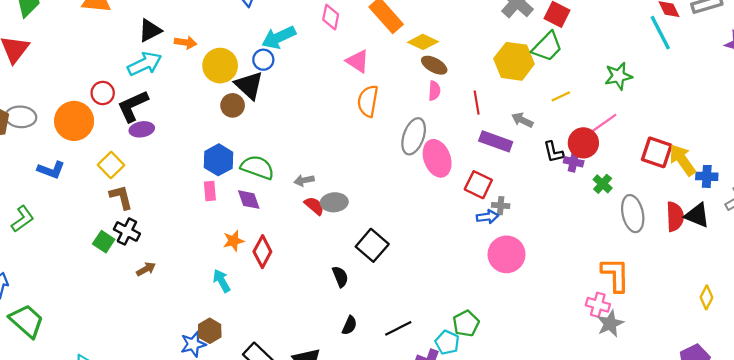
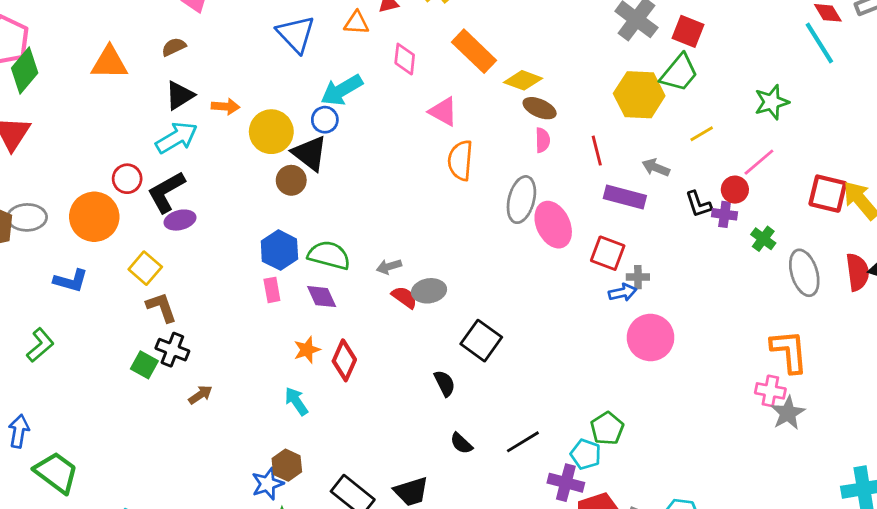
red circle: (583, 143) -> (735, 190), size x0.7
black semicircle: (349, 325) -> (461, 443), turned 114

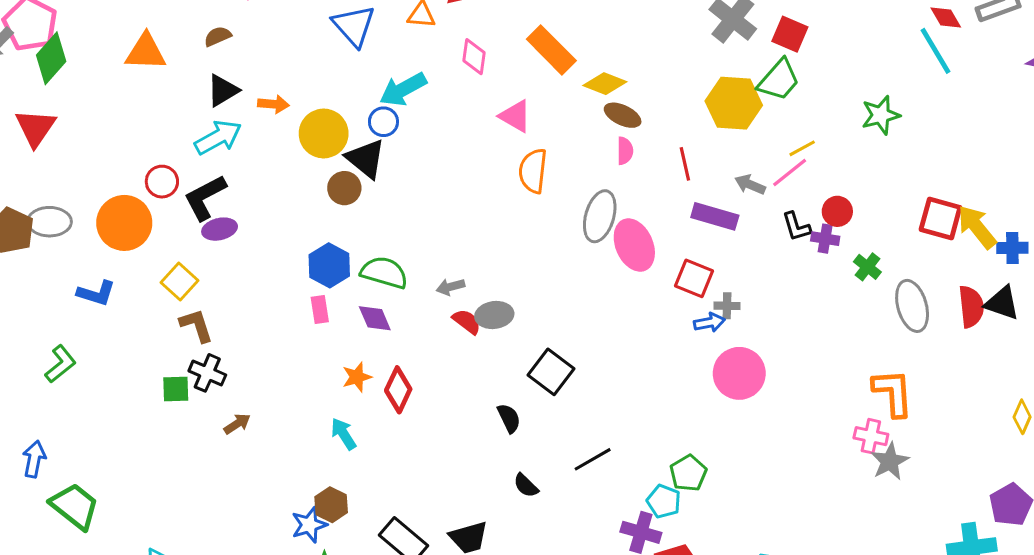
pink line: (759, 162) -> (790, 173), moved
green square: (144, 365) -> (176, 389), turned -32
black line: (523, 442) -> (593, 459), moved

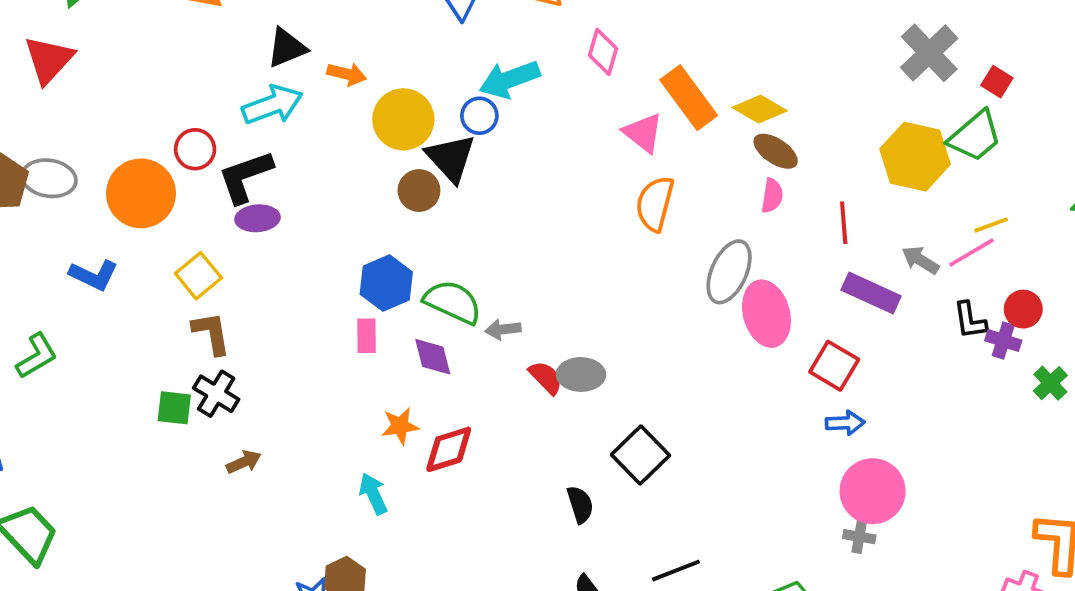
red square: (790, 34) -> (997, 82), size x0.7
orange rectangle: (551, 50) -> (689, 98), moved
gray arrow: (450, 287) -> (503, 329), moved
gray cross: (727, 306) -> (859, 537), moved
red diamond: (398, 390) -> (449, 449), turned 39

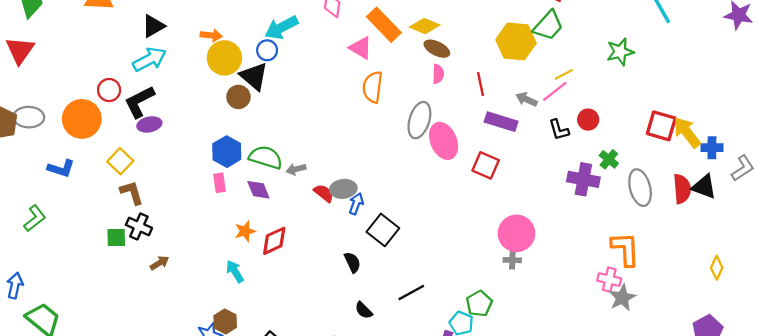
orange arrow: (347, 74) -> (211, 35), moved
purple cross: (1003, 340) -> (583, 179), moved, size x1.6
blue arrow: (845, 423) -> (356, 204), moved, turned -60

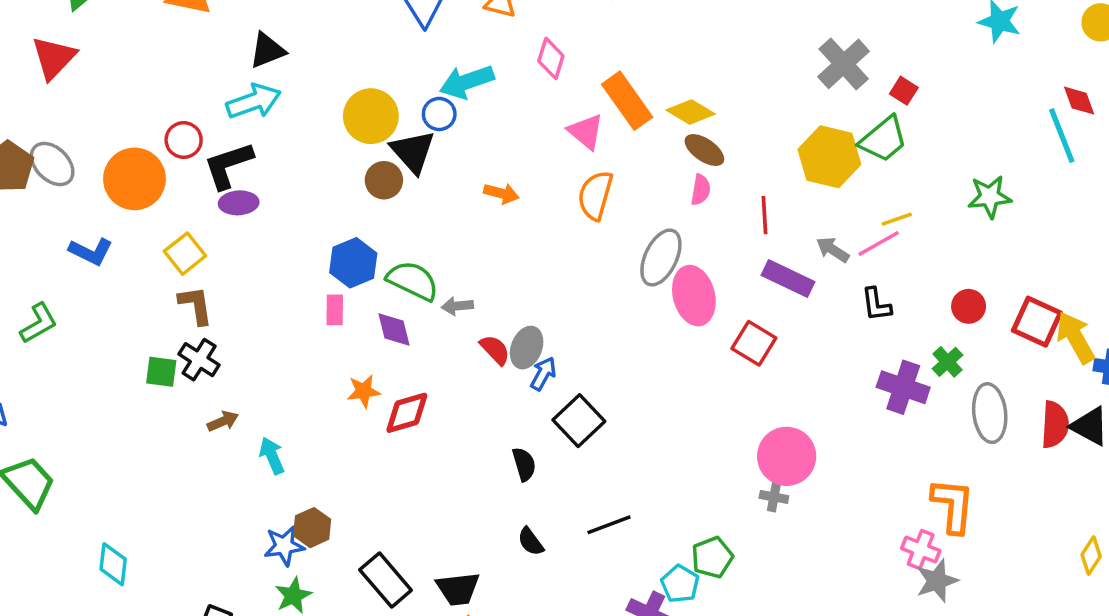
orange arrow: (211, 35) -> (501, 193), moved
gray ellipse: (29, 117) -> (52, 164), turned 36
red circle: (588, 120) -> (969, 306), moved
gray ellipse: (343, 189) -> (527, 348), turned -70
cyan arrow: (235, 271) -> (272, 456), moved

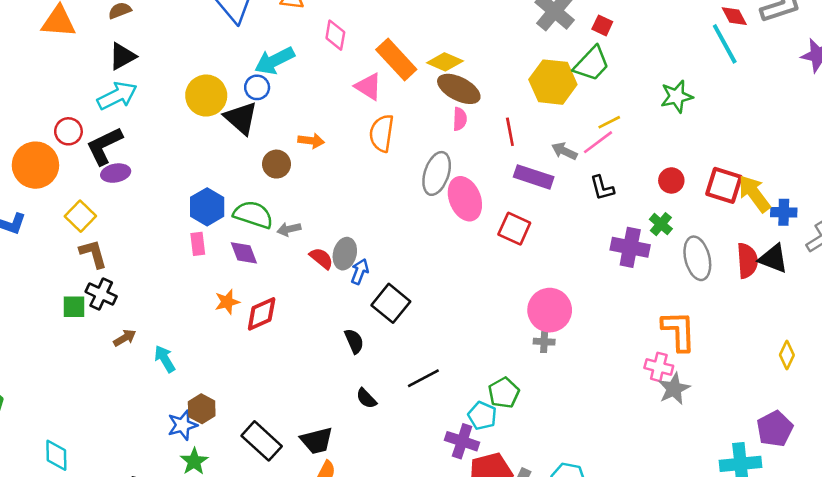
brown ellipse: (704, 150) -> (459, 89), size x1.4
brown circle: (384, 180) -> (276, 164), moved

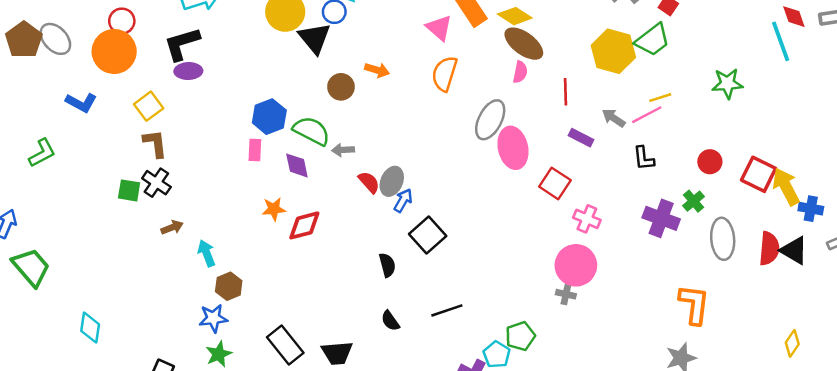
red circle: (68, 131) -> (122, 21), moved
purple rectangle: (534, 177) -> (581, 138), size x0.7
pink cross: (659, 367) -> (587, 219), moved
brown hexagon: (202, 409) -> (229, 286), moved

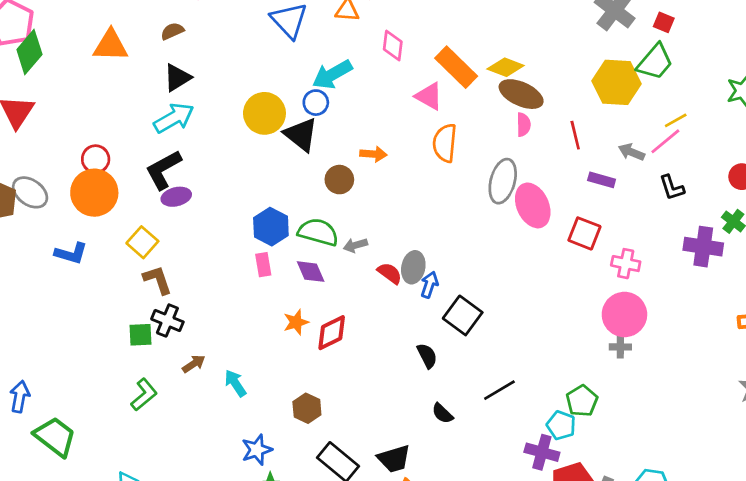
green L-shape: (42, 153) -> (144, 395), moved
brown hexagon: (229, 286) -> (307, 408), moved

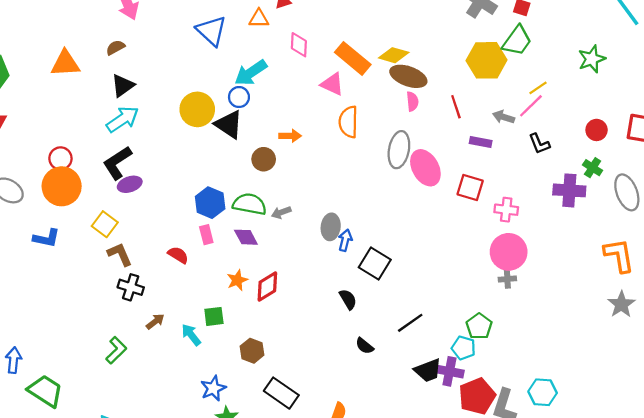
red semicircle: (390, 273) -> (178, 255), moved
green square: (140, 335) -> (214, 316), moved
black trapezoid: (394, 459) -> (428, 370), moved

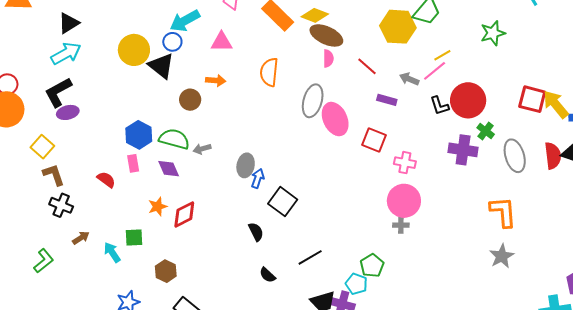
pink triangle: (332, 84) -> (222, 42), moved, turned -30
red line: (456, 107) -> (367, 66), turned -35
red circle: (597, 130) -> (468, 100), moved, size x1.8

